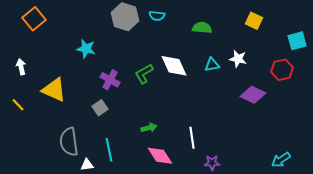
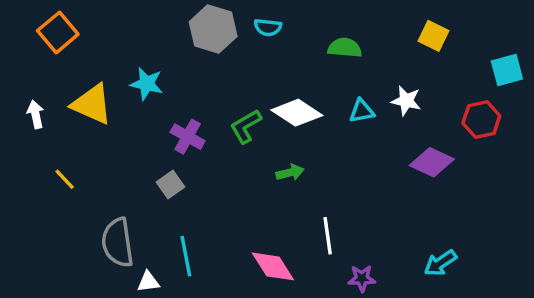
white diamond: (174, 66) -> (297, 113), turned -32
yellow triangle: (54, 90) -> (92, 104), moved
yellow line: (18, 105) -> (65, 179), moved
green arrow: (149, 128) -> (290, 172), moved
cyan arrow: (281, 160) -> (440, 263), moved

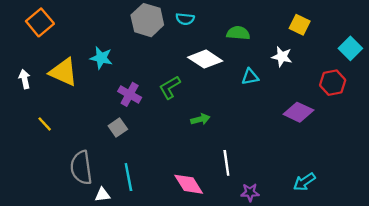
cyan square: (507, 70) -> (350, 48), turned -30
white star: (406, 101) -> (282, 57), moved
white diamond: (297, 113) -> (205, 59), moved

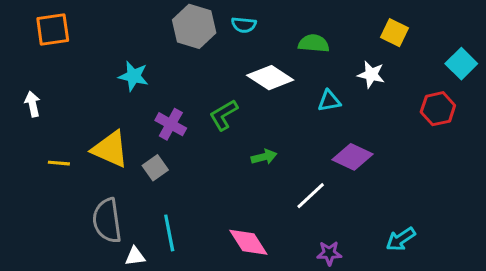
orange square: (40, 22) -> (53, 29), turned 32
yellow triangle: (63, 72) -> (110, 149), moved
purple diamond: (298, 112) -> (353, 157), moved
yellow line: (45, 124) -> (59, 163), turned -42
white line: (226, 163) -> (311, 196), moved, turned 55

